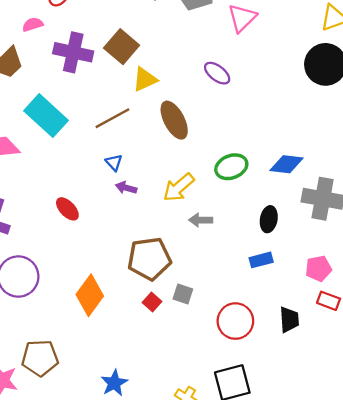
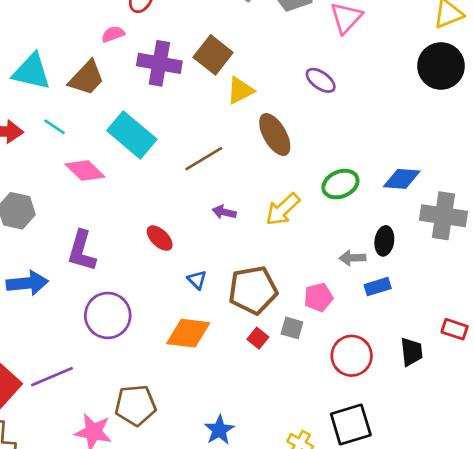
brown line: (112, 118) -> (204, 159), moved
blue triangle: (114, 162) -> (197, 280), moved
gray arrow: (201, 220) -> (352, 258), moved
pink pentagon: (318, 268) -> (318, 297), moved
orange diamond: (90, 295) -> (188, 333), turned 63

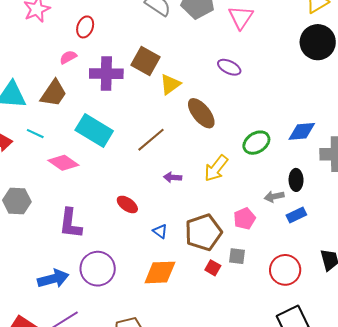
blue arrow: (27, 283) -> (53, 279), moved
pink pentagon: (318, 297) -> (245, 219), moved

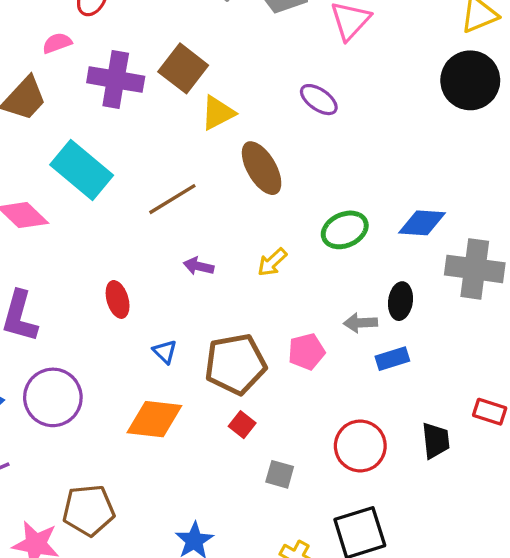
yellow arrow: (216, 168) -> (272, 262), size x0.7
red ellipse: (127, 204) -> (118, 299), turned 30
gray square: (237, 256) -> (280, 474), moved

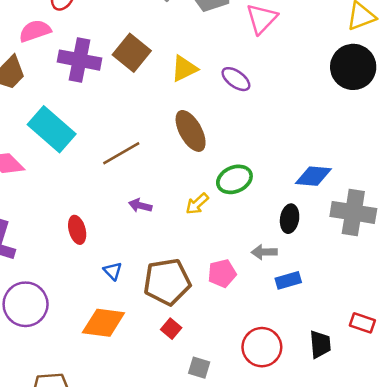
pink semicircle: (57, 43) -> (35, 31), size x1.4
yellow triangle: (218, 113) -> (184, 68), moved
green ellipse: (345, 230) -> (234, 179), moved
black ellipse: (400, 301) -> (290, 219), moved

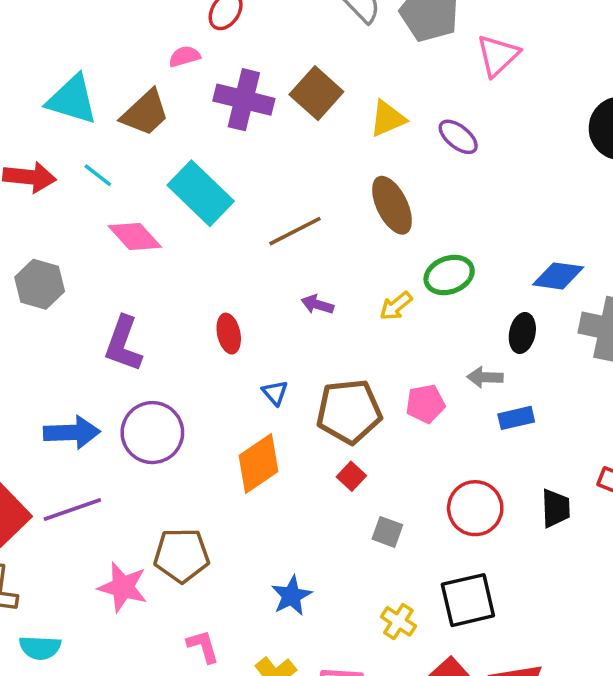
pink semicircle: (35, 31) -> (184, 56), size x0.7
orange diamond: (103, 323) -> (259, 463), turned -45

